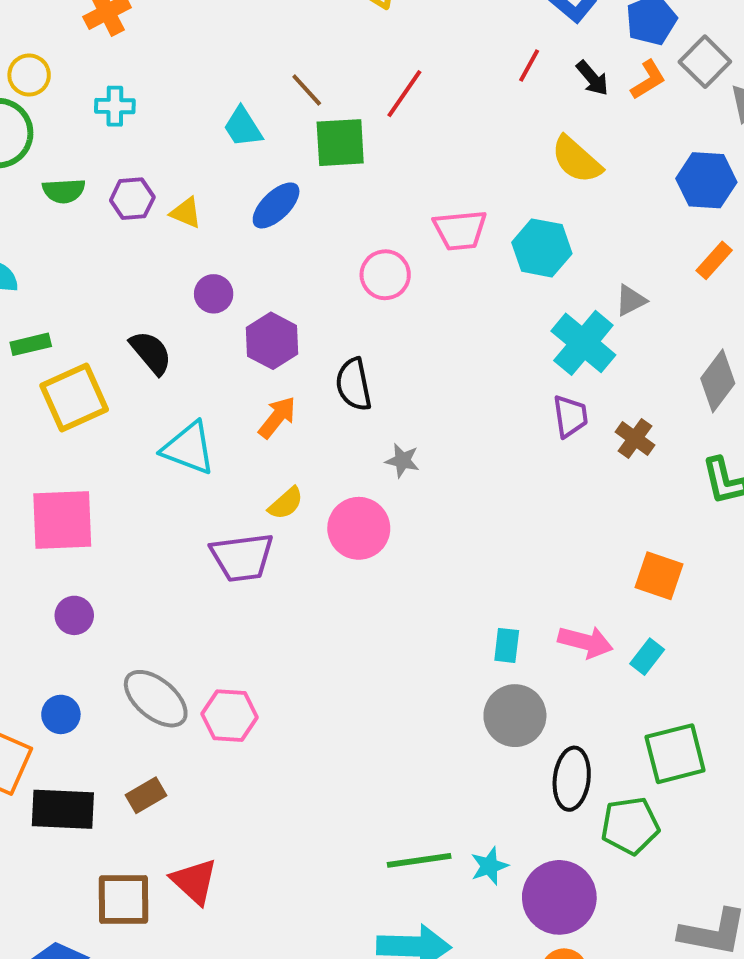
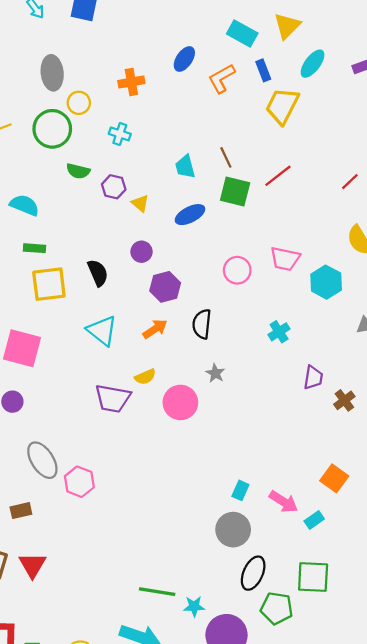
cyan cross: (583, 343) -> (279, 332), moved, size x0.6

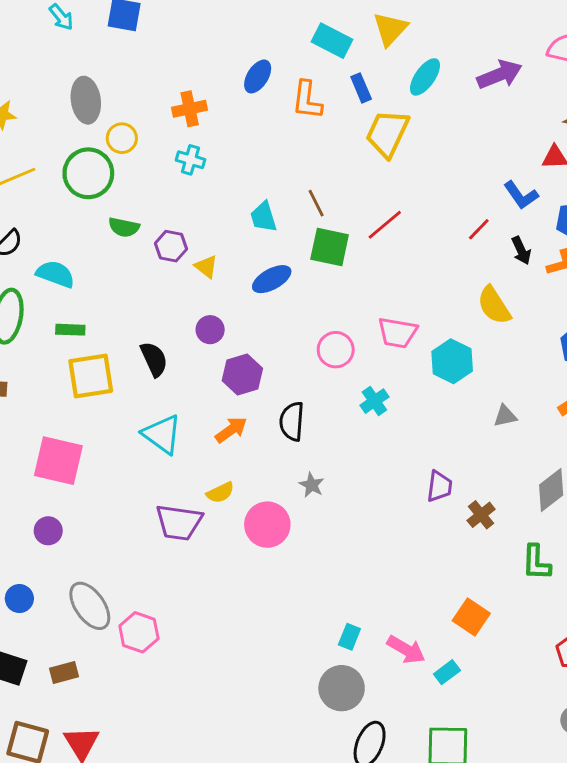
orange L-shape: (222, 78) -> (307, 100), turned -52
cyan cross: (120, 134) -> (190, 160), moved
cyan cross: (279, 332) -> (374, 401), moved

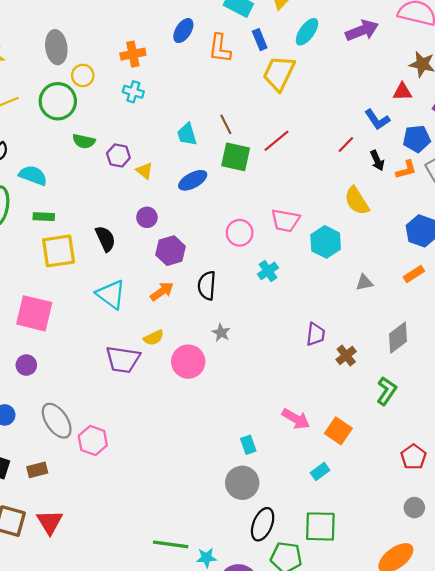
green L-shape: (536, 562) -> (387, 391), turned -148
cyan rectangle: (349, 637) -> (248, 445), turned -42
pink arrow: (406, 650) -> (296, 419), moved

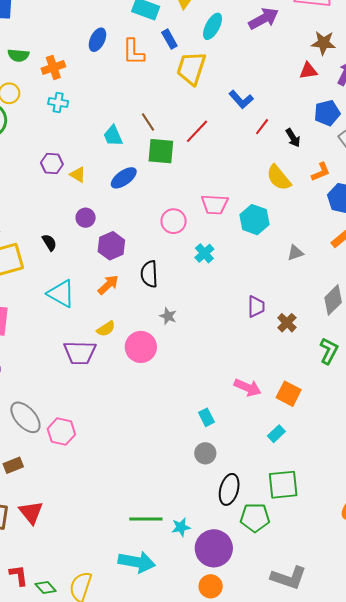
blue L-shape: (377, 120) -> (241, 99), moved
green semicircle: (84, 141) -> (18, 55), moved
orange L-shape: (406, 170) -> (321, 172), moved
black semicircle: (105, 239) -> (49, 242), size x0.7
gray circle: (242, 483) -> (205, 453), size x0.7

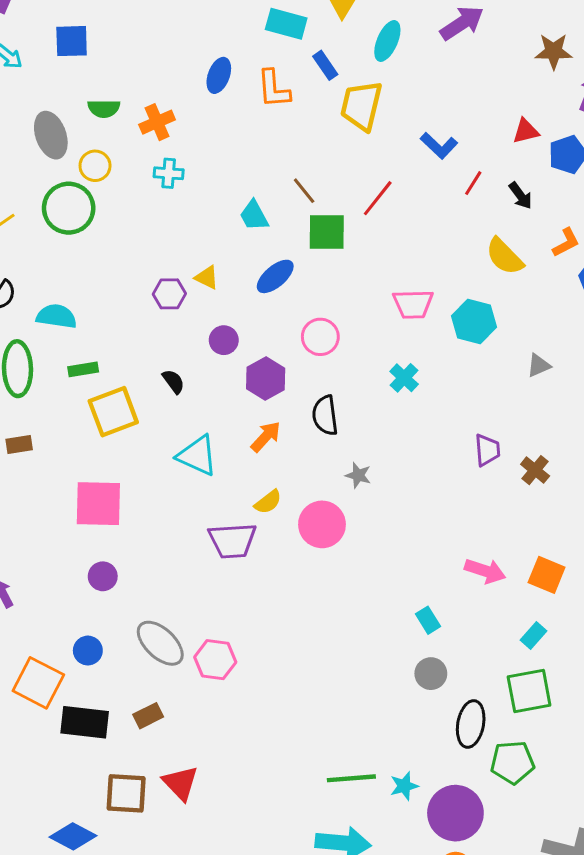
red triangle: (308, 71) -> (526, 131), moved
purple hexagon: (52, 163) -> (169, 294), moved
pink circle: (174, 221) -> (320, 337), moved
green square: (283, 485) -> (529, 691), moved

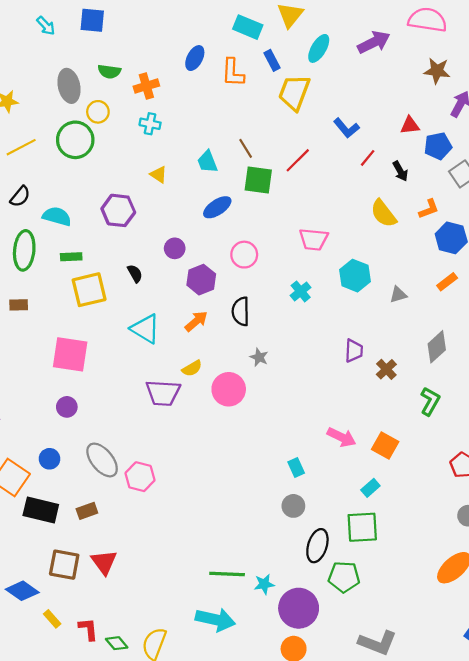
yellow triangle: (207, 277) -> (159, 175), moved
purple hexagon: (169, 294) -> (118, 210), moved, size x1.4
cyan hexagon: (474, 322) -> (355, 276), moved

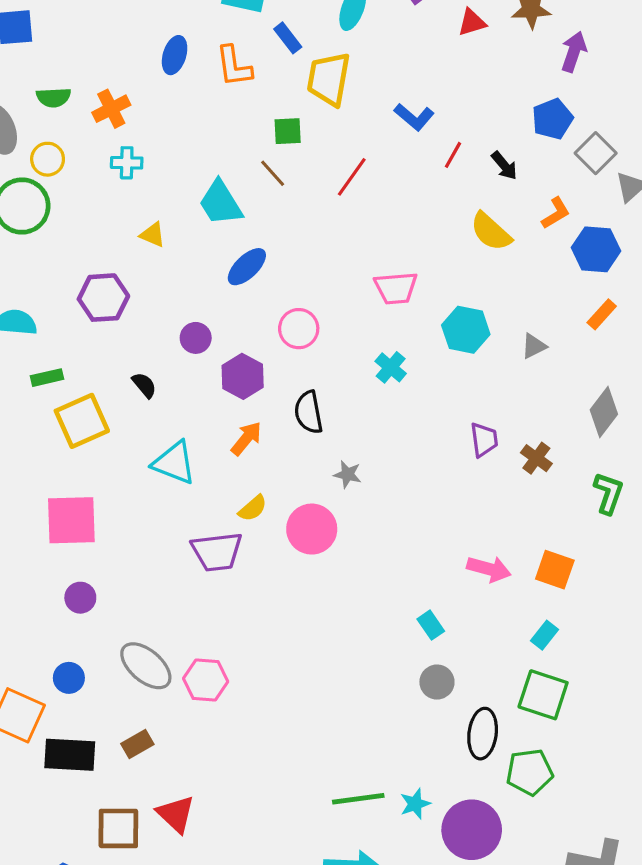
red triangle: (410, 125) -> (472, 22), moved
cyan trapezoid: (207, 162) -> (220, 203), size x1.4
green square: (258, 180) -> (288, 131), moved, size x0.7
green square: (362, 527) -> (543, 695), turned 32

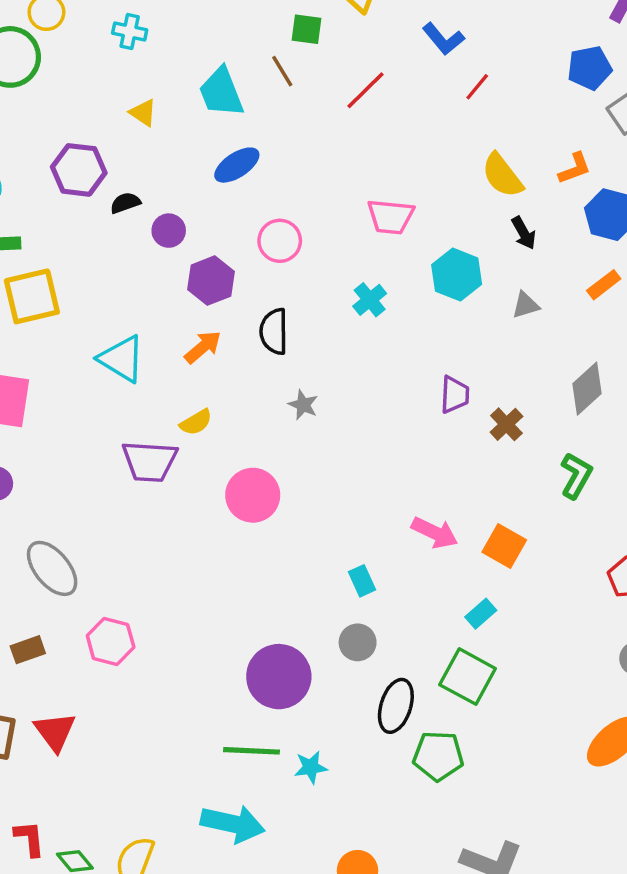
black arrow: (504, 166) -> (524, 233), moved
black semicircle: (144, 385) -> (125, 203), moved, turned -80
pink circle: (312, 529) -> (253, 495), moved
pink hexagon: (206, 680) -> (111, 641), moved
purple circle: (472, 830) -> (279, 677), moved

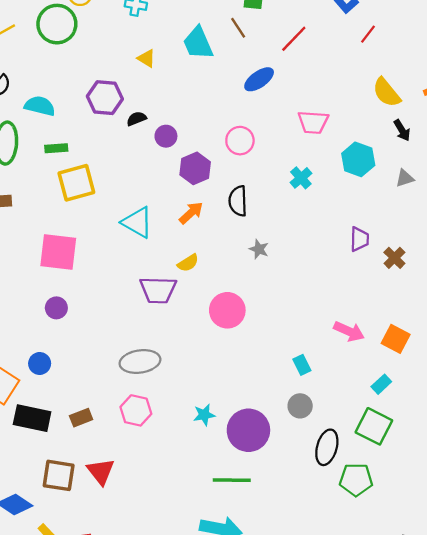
blue ellipse: (237, 165) -> (259, 79), moved
gray ellipse: (52, 568) -> (140, 361), moved, turned -57
cyan star: (311, 767) -> (204, 415), moved

